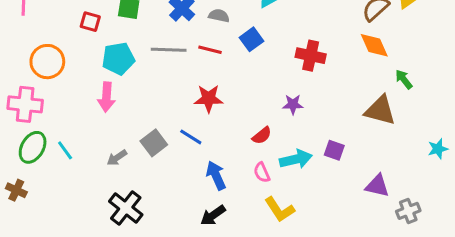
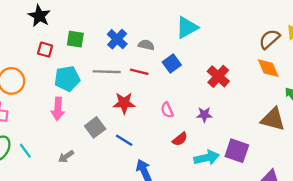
red cross: (311, 56) -> (218, 76), turned 30
red star: (209, 99) -> (124, 103), moved
gray square: (154, 143) -> (95, 127), moved
purple square: (334, 150) -> (237, 151), size x1.5
pink semicircle: (262, 172) -> (167, 110), moved

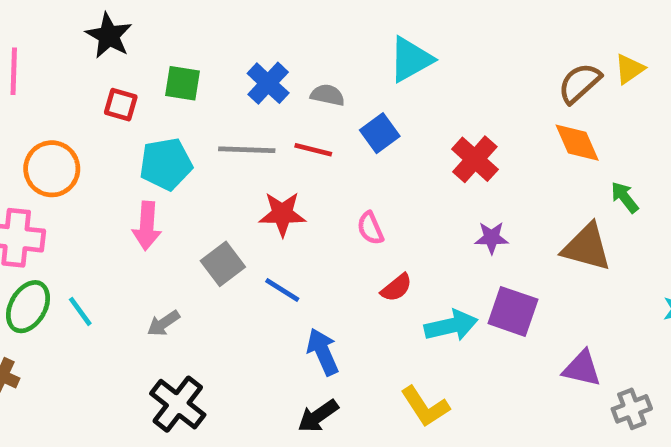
purple star: (204, 115) -> (492, 238), moved

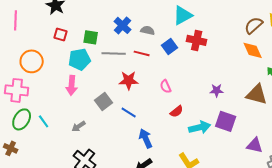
green square: (183, 83) -> (91, 37), moved
red cross: (475, 159) -> (197, 40), moved, turned -30

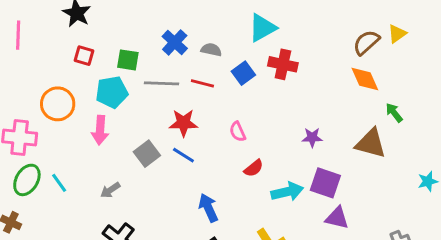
orange circle: (32, 61) -> (58, 104), moved
blue line: (129, 112) -> (183, 155), moved
purple triangle: (255, 145) -> (337, 218), moved

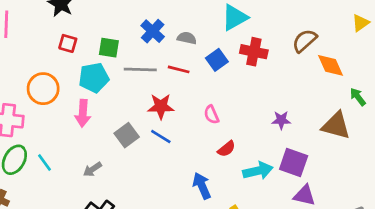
brown semicircle: (366, 42) -> (304, 41), moved
blue arrow: (208, 208) -> (202, 186), moved

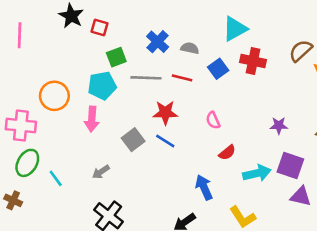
red square: (68, 43) -> (100, 27), moved
green square: (109, 48) -> (116, 57), turned -30
cyan line: (44, 163) -> (56, 178), moved

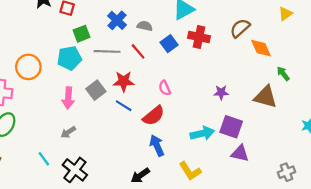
red line: (182, 78) -> (138, 51), turned 35
pink arrow: (92, 119) -> (68, 98), moved
gray square: (133, 140) -> (96, 90), moved
red semicircle: (227, 153) -> (154, 116), moved, size x1.5
cyan line: (56, 178) -> (44, 159), moved

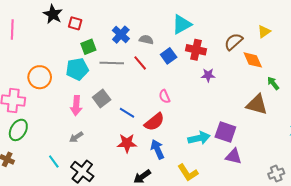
yellow triangle: (285, 14) -> (264, 31), moved
red star: (124, 81) -> (127, 143), moved
purple star: (221, 92) -> (208, 75), moved

